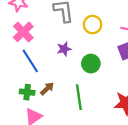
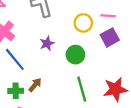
yellow circle: (93, 25) -> (83, 23), moved
green line: (79, 97) -> (82, 89), moved

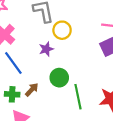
yellow circle: (83, 23) -> (62, 30), moved
green circle: (75, 55) -> (59, 78), moved

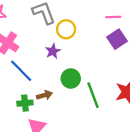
brown arrow: (32, 90) -> (44, 95), turned 40

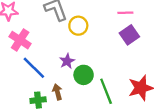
purple star: (53, 51) -> (67, 61), moved
brown arrow: (44, 95) -> (57, 92), turned -88

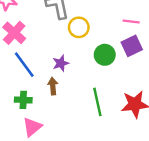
green circle: (84, 75) -> (105, 55), moved
brown arrow: (57, 92) -> (53, 86), moved

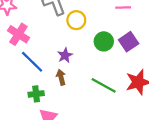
purple square: (132, 46) -> (129, 42), moved
green line: (97, 102) -> (104, 85), turned -40

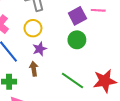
yellow circle: (76, 20) -> (33, 28), moved
purple square: (129, 42) -> (77, 16), moved

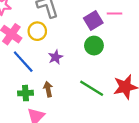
yellow circle: (33, 28) -> (37, 31), moved
brown arrow: (34, 69) -> (48, 89), moved

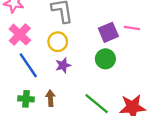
yellow circle: (37, 31) -> (58, 42), moved

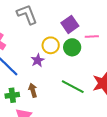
pink line: (132, 28) -> (92, 36), moved
yellow circle: (58, 42) -> (51, 45), moved

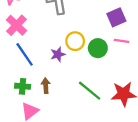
purple square: (70, 24) -> (116, 17), moved

